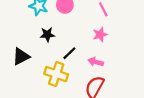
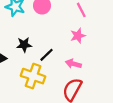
black star: (47, 35) -> (24, 45), moved

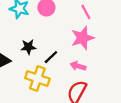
pink star: (78, 36) -> (82, 38), size x1.5

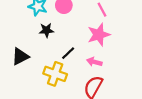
black star: (28, 47) -> (46, 30), moved

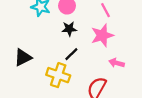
black star: (46, 30) -> (69, 29), moved
pink arrow: (94, 62) -> (117, 63), moved

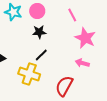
pink star: (102, 35) -> (85, 38), moved, turned -30

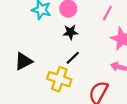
pink line: (72, 15) -> (107, 13), turned 56

